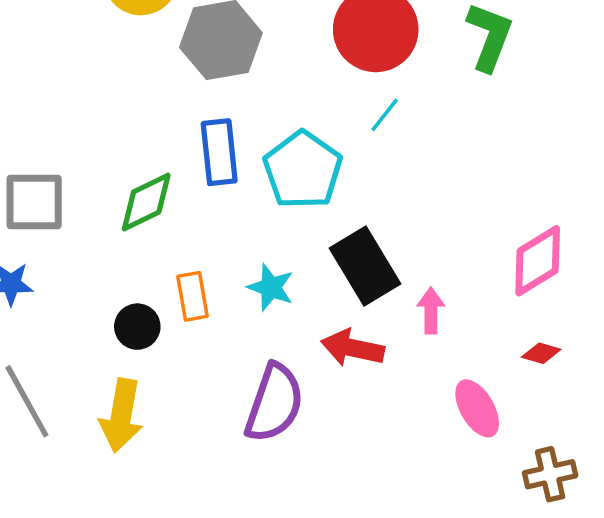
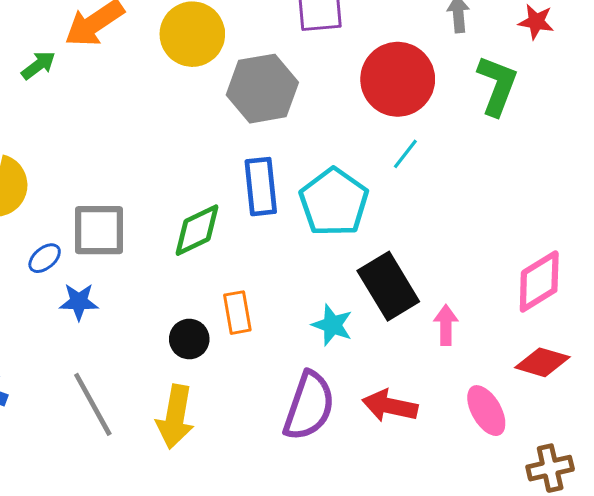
cyan star: (271, 287) -> (332, 325), moved
red arrow: (353, 348) -> (390, 406), moved
red diamond: (541, 353) -> (542, 362), size x1.6

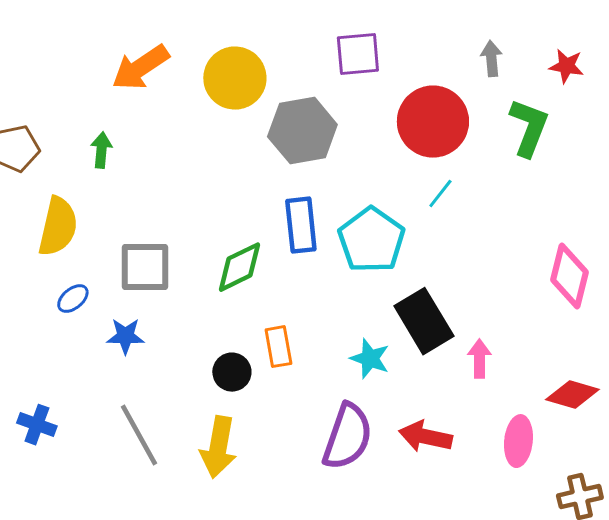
green arrow: (38, 65) -> (101, 150), moved, turned -48
blue ellipse: (45, 258) -> (73, 299), moved
pink diamond: (539, 281) -> (569, 276), moved, turned -44
pink ellipse: (486, 411) -> (518, 441), turned 36

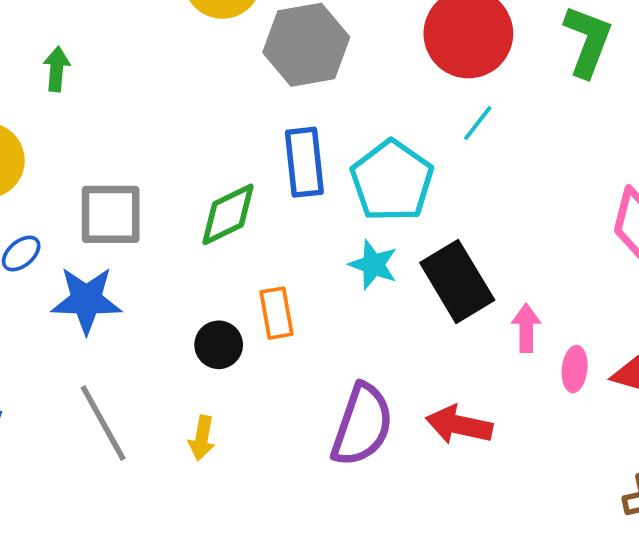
blue star: (125, 336) -> (86, 300), size x1.5
cyan star: (370, 359) -> (373, 265), moved
pink ellipse: (518, 441) -> (575, 369), moved, size x0.7
yellow arrow: (218, 447) -> (202, 438), size x0.6

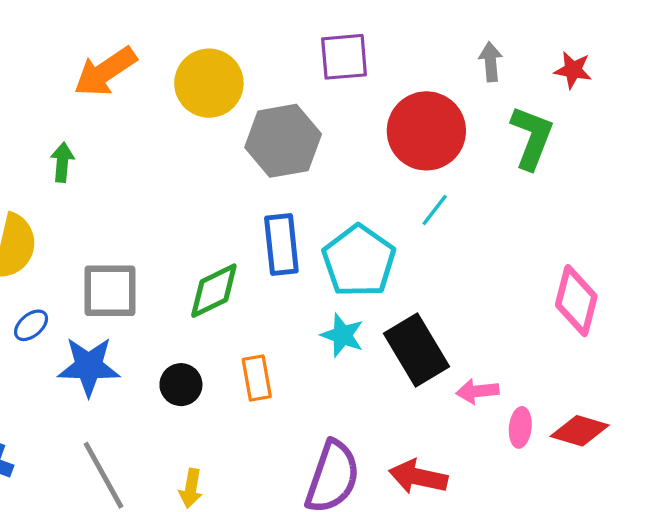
pink arrow: (526, 328) -> (477, 391), turned -96
black circle: (219, 345) -> (181, 385), moved

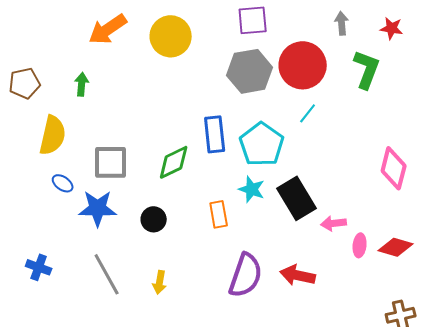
gray hexagon: (283, 141) -> (250, 71), moved
blue ellipse: (31, 325) -> (63, 183), turned 75
orange rectangle: (257, 378) -> (219, 214), moved

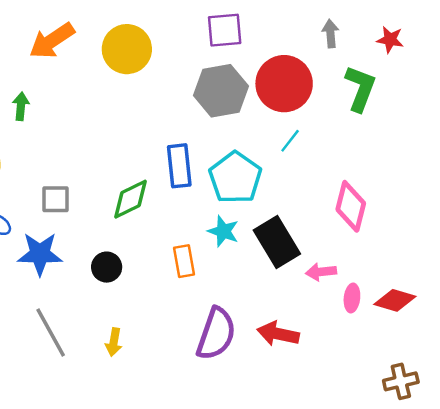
gray square: (111, 162) -> (55, 199), size x0.7
pink diamond: (394, 168) -> (351, 206), moved

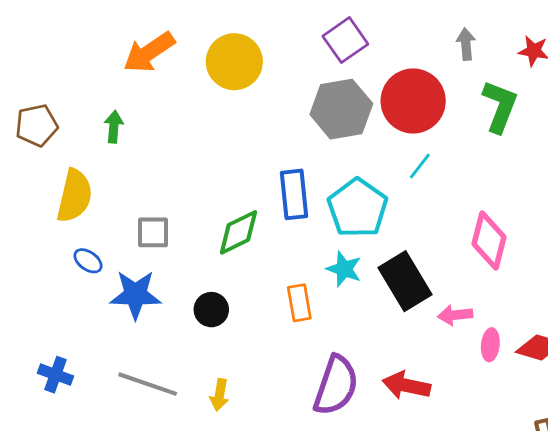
purple square: (225, 30) -> (345, 40), turned -30
gray line: (51, 333) -> (148, 384), turned -42

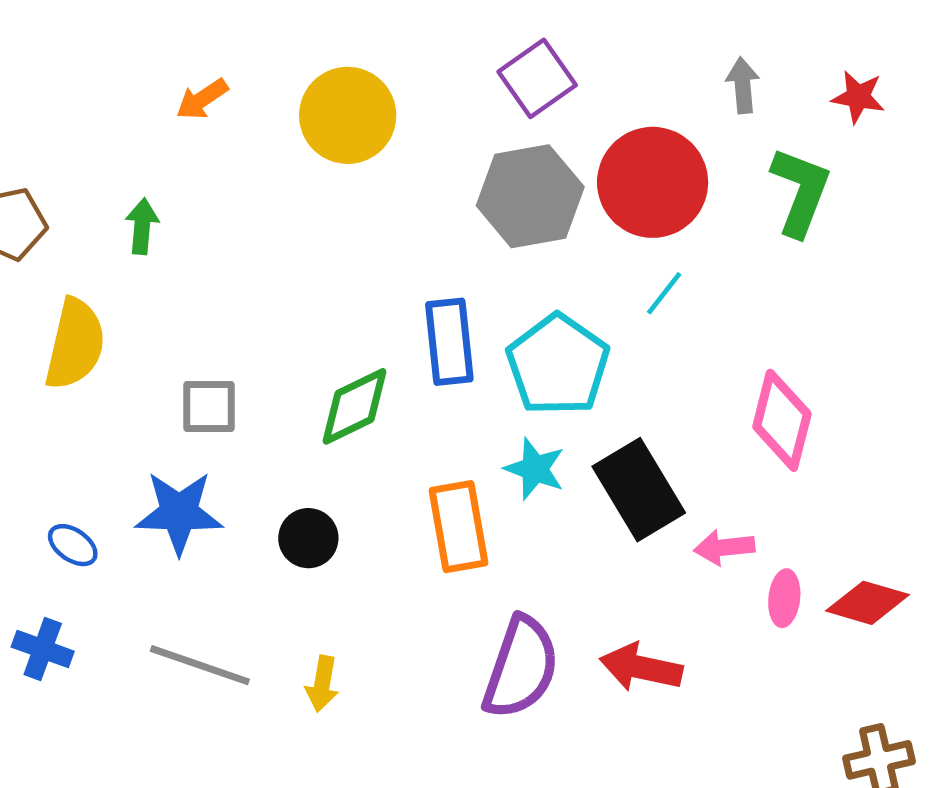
orange arrow: (149, 52) -> (202, 99), size x0.6
blue ellipse: (88, 261) -> (73, 545), moved
orange rectangle: (299, 303) -> (459, 527), size x1.4

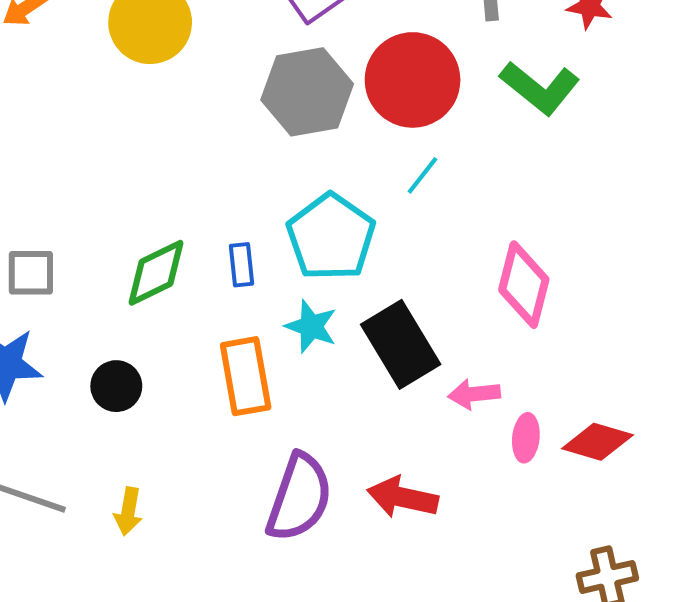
green L-shape: (800, 192) -> (540, 88), turned 108
blue rectangle: (449, 342) -> (242, 265), moved, size x0.6

